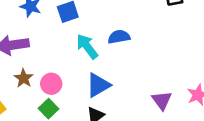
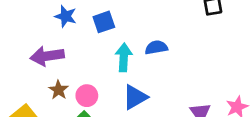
cyan arrow: (87, 46) -> (124, 57), turned 40

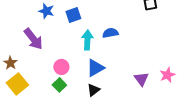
purple arrow: (47, 56) -> (33, 39), turned -120
brown star: (58, 90) -> (10, 63), moved

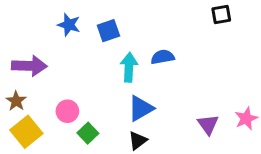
purple arrow: (33, 39) -> (29, 66), moved, turned -50
pink circle: (61, 67) -> (67, 111), moved

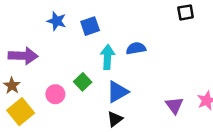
green square: (88, 133) -> (83, 82), moved

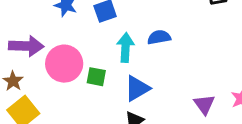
green square: (83, 82) -> (96, 77), turned -35
pink circle: (55, 94) -> (64, 64), moved, size x1.6

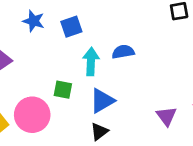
pink circle: (64, 64) -> (32, 115), moved

